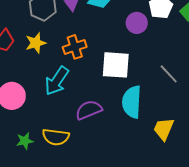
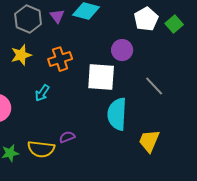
purple circle: (137, 23) -> (122, 50), moved
cyan arrow: (57, 81) -> (42, 93), size x0.6
purple semicircle: (89, 110) -> (67, 137), moved, size x0.6

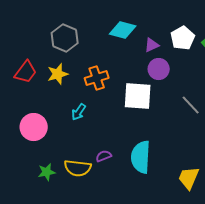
purple triangle: (57, 16) -> (152, 45), moved, turned 42
cyan semicircle: (117, 114) -> (141, 157), moved
yellow trapezoid: (149, 141) -> (189, 178), moved

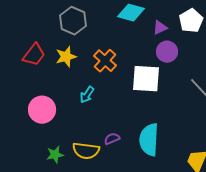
orange cross: (97, 78) -> (105, 61), turned -30

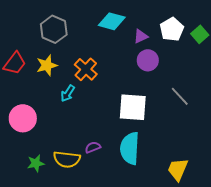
white square: (146, 79) -> (133, 107), moved
cyan arrow: (87, 95) -> (68, 93), moved

